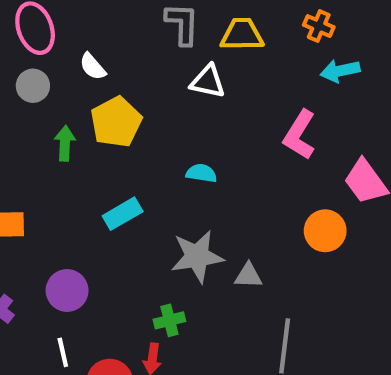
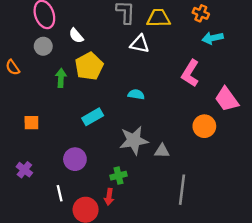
purple circle: (67, 291) -> (75, 159), moved

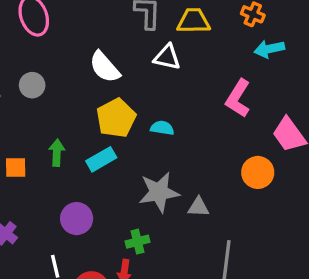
white semicircle: (76, 36) -> (105, 67), moved, size x1.5
gray circle: (43, 46) -> (32, 85), moved
yellow pentagon: (89, 66) -> (116, 118), moved
green arrow: (61, 78) -> (57, 153), moved

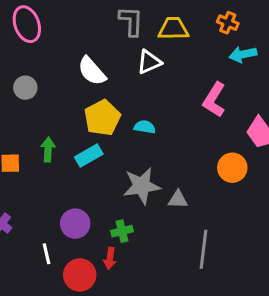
white triangle: (167, 57) -> (149, 62), turned -36
purple circle: (77, 219) -> (75, 224), moved

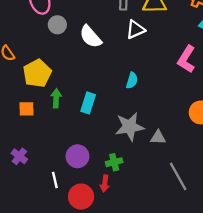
gray circle: (25, 88) -> (57, 25), moved
yellow pentagon: (102, 118) -> (37, 73), moved
cyan semicircle: (145, 127) -> (132, 80), turned 98
cyan rectangle: (89, 156) -> (88, 103), turned -42
gray line: (204, 249) -> (178, 176), turned -36

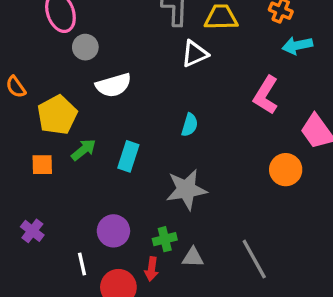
white semicircle: (90, 37) -> (113, 85), moved, turned -65
green arrow: (56, 98) -> (84, 150), turned 48
gray triangle: (158, 137) -> (193, 257), moved

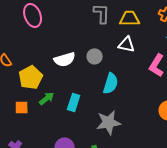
gray circle: (85, 47) -> (95, 56), moved
white triangle: (195, 54) -> (127, 44), moved, turned 36
cyan semicircle: (190, 125) -> (111, 83), size x1.5

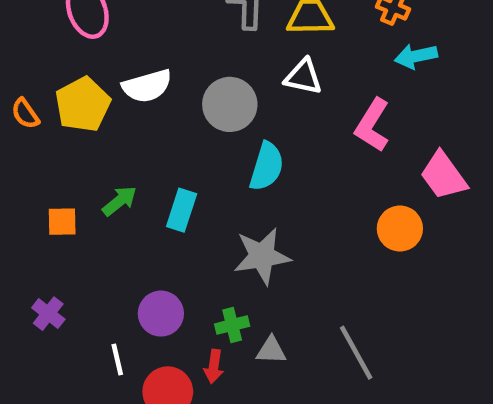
gray circle: (95, 56) -> (230, 104), size x1.5
white semicircle: (65, 59) -> (147, 86), moved
yellow pentagon: (31, 77) -> (83, 104), moved

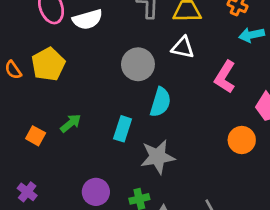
white semicircle: (147, 86) -> (87, 19), moved
cyan rectangle: (182, 210) -> (123, 129), moved
orange square: (62, 222) -> (36, 136), turned 30

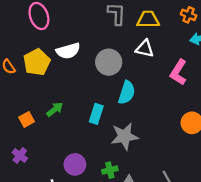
white semicircle: (87, 19) -> (68, 51), moved
orange square: (36, 136) -> (27, 119), turned 32
purple cross: (27, 192) -> (20, 155), moved

